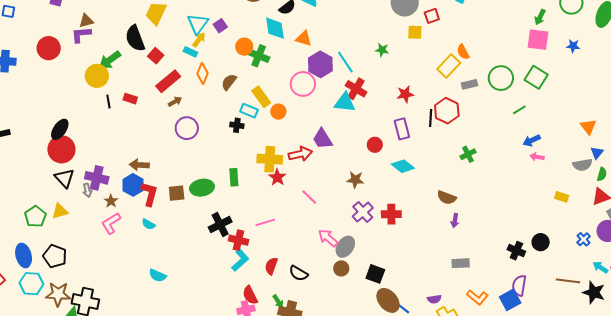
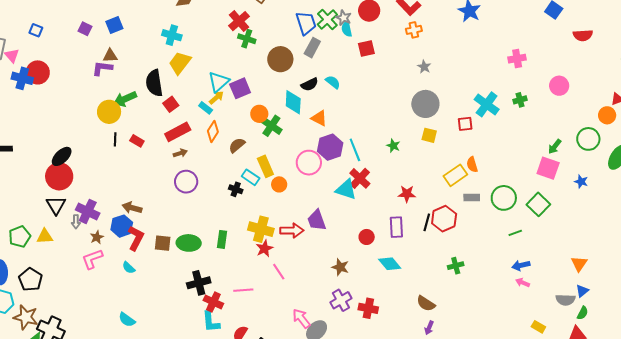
red square: (432, 16) -> (465, 124), moved
purple square: (220, 26) -> (240, 88), size x1.5
red circle: (49, 48) -> (38, 72), moved
pink line: (309, 197) -> (279, 272), moved
cyan L-shape: (240, 260) -> (211, 322), turned 115

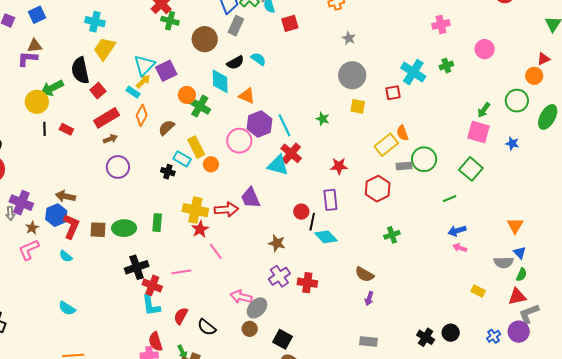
green circle: (504, 198) -> (424, 159), moved
black line: (427, 222) -> (312, 222), moved
blue triangle: (582, 291) -> (520, 253), turned -32
pink arrow: (301, 318) -> (241, 297), turned -35

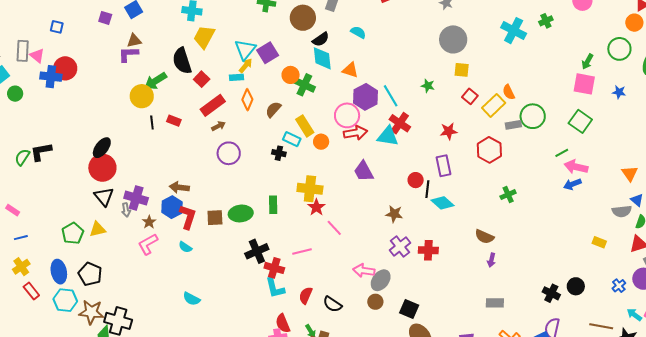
black semicircle: (235, 63) -> (321, 39), moved
cyan rectangle: (133, 92) -> (237, 77), turned -32
red square: (393, 93) -> (470, 96), moved, turned -35
red arrow: (226, 209) -> (355, 133), moved
pink arrow: (460, 248) -> (576, 167), moved, size x1.6

